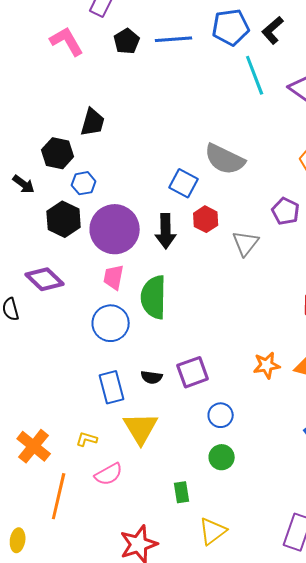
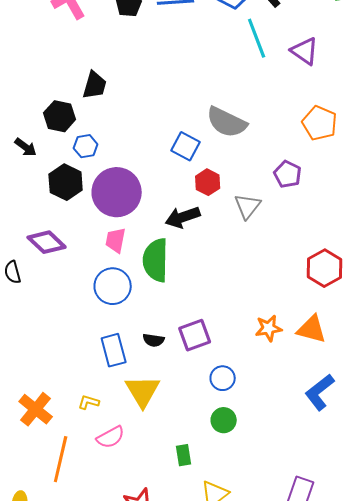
black arrow: (166, 231) -> (183, 217), moved, turned 72

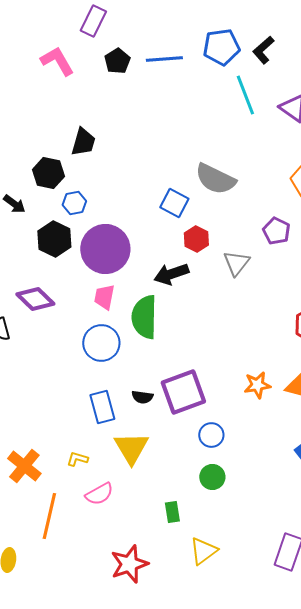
purple square: (195, 335) -> (183, 392), size x1.4

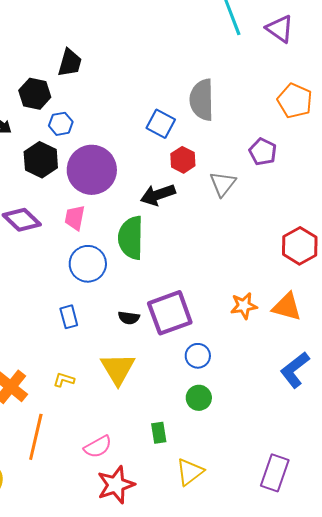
gray semicircle: (215, 179) -> (202, 100), turned 63
pink trapezoid: (104, 297) -> (75, 218), moved
blue rectangle: (102, 407) -> (69, 317), moved, size x0.7
pink semicircle: (99, 494) -> (98, 447), moved

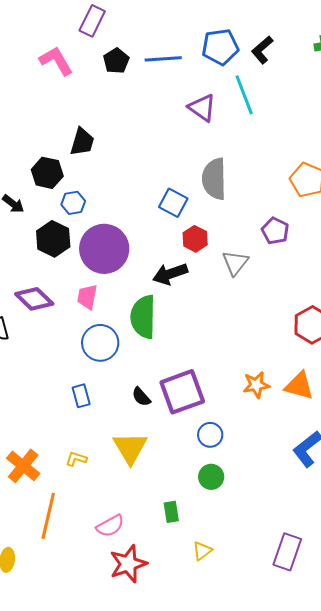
purple triangle: (280, 29) -> (202, 108), moved
black semicircle: (129, 318) -> (141, 397), turned 40
yellow triangle: (190, 472) -> (202, 551), size x0.7

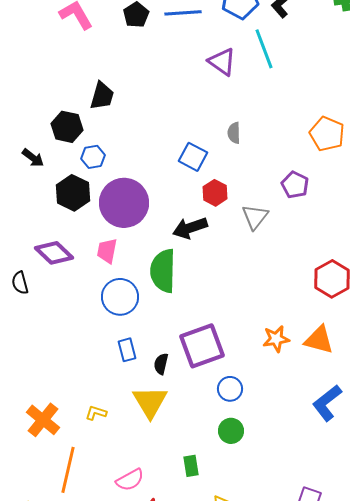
gray semicircle: (214, 179) -> (234, 133), size x0.5
blue rectangle: (81, 396) -> (127, 350), moved
black semicircle: (141, 397) -> (161, 364), moved, turned 55

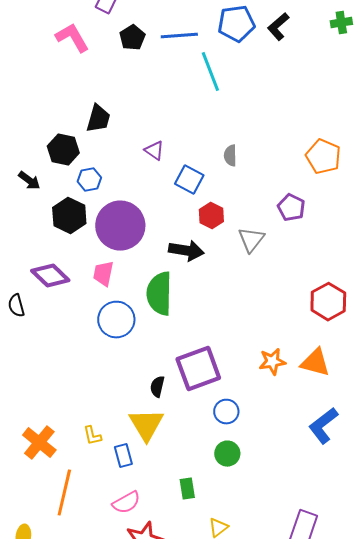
cyan line: (264, 49) -> (210, 72), moved
purple triangle: (222, 62) -> (154, 151), moved, size x0.7
black arrow: (190, 228) -> (186, 251), turned -152
blue rectangle: (127, 350) -> (123, 456), moved
yellow L-shape: (96, 413) -> (92, 436), turned -120

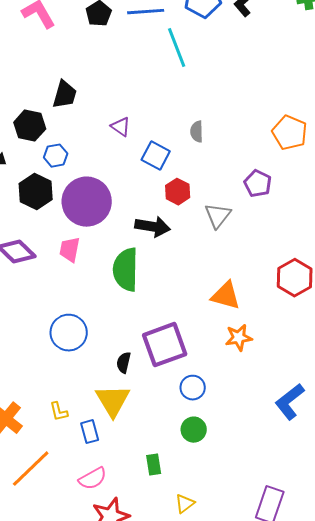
blue circle: (116, 320) -> (69, 333), moved
orange triangle: (315, 363) -> (226, 296), moved
orange line: (64, 493) -> (31, 469), turned 33

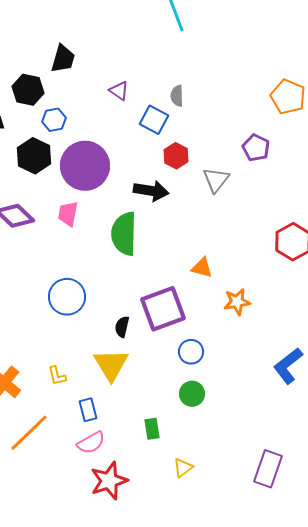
gray semicircle: (197, 132) -> (177, 96), moved
orange triangle: (226, 296) -> (202, 268), moved, size x0.7
blue rectangle: (90, 432) -> (88, 410), moved

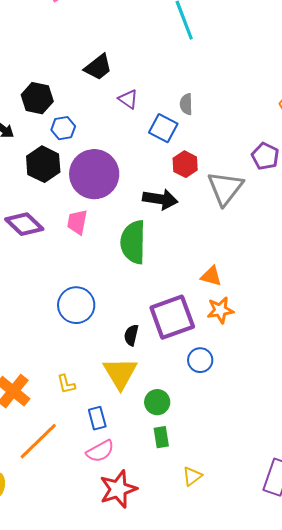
black trapezoid: (63, 59) -> (98, 67), moved, turned 36
gray triangle: (216, 180) -> (225, 188), size x1.4
orange star: (237, 302) -> (220, 310), moved
green circle: (192, 394) -> (157, 402), moved

